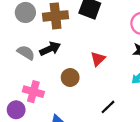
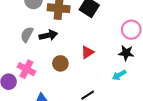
gray semicircle: (26, 53) -> (27, 34), turned -105

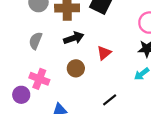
black arrow: (48, 35) -> (74, 38), moved

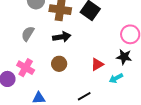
red triangle: (104, 53) -> (97, 64), moved

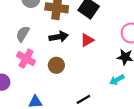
red triangle: (97, 64) -> (87, 40), moved
pink cross: (26, 68) -> (26, 59), moved

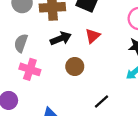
brown circle: (56, 65) -> (75, 67), moved

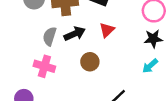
gray semicircle: (21, 43) -> (50, 36), moved

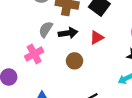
pink cross: (44, 66) -> (34, 54), turned 30

